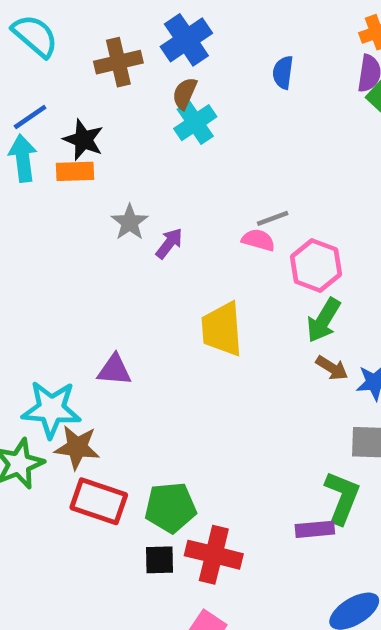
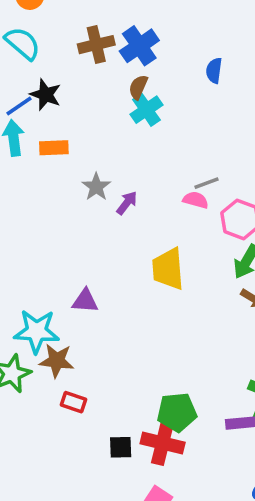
brown cross: (118, 62) -> (96, 45), moved
black star: (83, 140) -> (46, 95), moved
red rectangle: (99, 501) -> (74, 402), size x0.6
green pentagon: (170, 507) -> (177, 412), moved

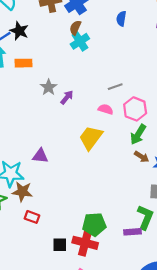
pink semicircle: (196, 200) -> (106, 109), moved
yellow trapezoid: (168, 269) -> (91, 138), turned 40

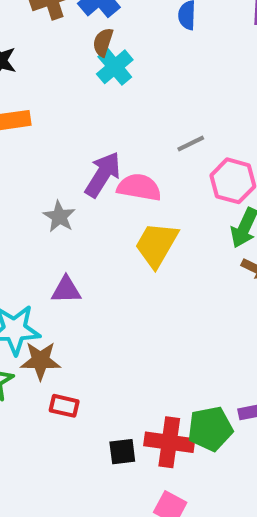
gray star: (49, 87) -> (59, 216), moved
purple arrow: (67, 97) -> (103, 174), size x1.6
pink semicircle: (106, 109) -> (139, 187), moved, size x1.5
green pentagon: (94, 224) -> (210, 429), moved

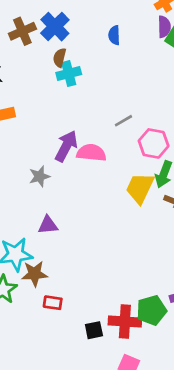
cyan cross: (115, 67) -> (69, 74), turned 30
gray star: (59, 216) -> (39, 176), turned 30
yellow trapezoid: (156, 245) -> (140, 188), moved

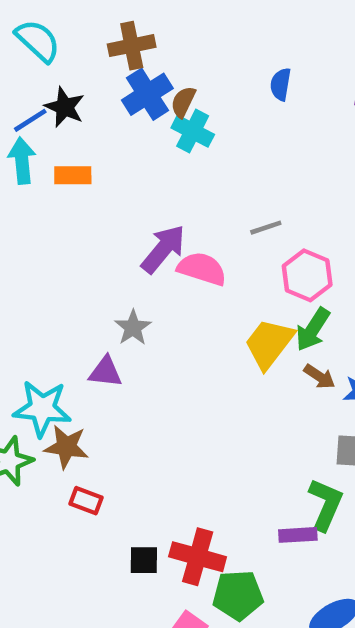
blue cross: (55, 27) -> (147, 94), moved
cyan cross: (69, 74) -> (193, 131), turned 30
gray star: (39, 176) -> (133, 328), moved, turned -30
green pentagon: (152, 310) -> (238, 595), moved

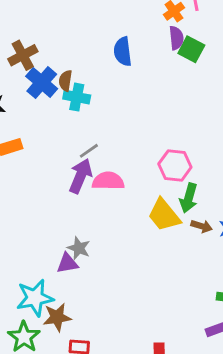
blue semicircle: (281, 84) -> (123, 51), size x1.4
gray line: (266, 228) -> (89, 151), moved
gray star: (133, 328) -> (79, 248), moved
yellow trapezoid: (269, 344) -> (164, 215), turned -60

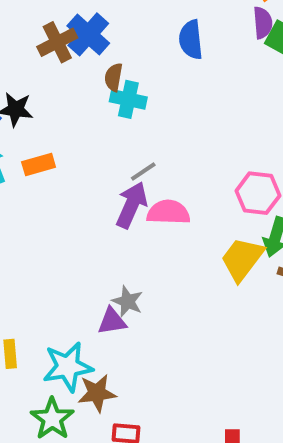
blue cross: (42, 83) -> (88, 34), moved
yellow trapezoid: (164, 215) -> (242, 259), turned 75

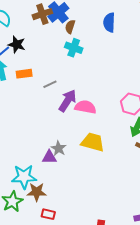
brown semicircle: (114, 77) -> (70, 27), moved
gray line: (143, 171) -> (50, 84), moved
yellow trapezoid: (242, 259) -> (93, 142), moved, turned 60

